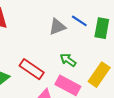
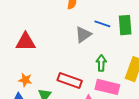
green arrow: (68, 60) -> (101, 63), turned 70

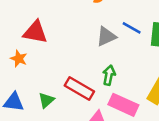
green arrow: (101, 63) -> (109, 75), moved
orange star: (25, 80) -> (19, 59), moved

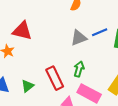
blue line: (132, 28) -> (100, 32), turned -56
red rectangle: (79, 88) -> (55, 78), turned 30

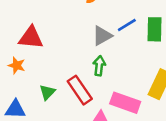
green arrow: (79, 69) -> (99, 66), moved
green triangle: (27, 86) -> (47, 92), moved

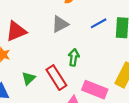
gray triangle: (102, 36) -> (60, 24), moved
red triangle: (31, 38) -> (16, 31), turned -30

